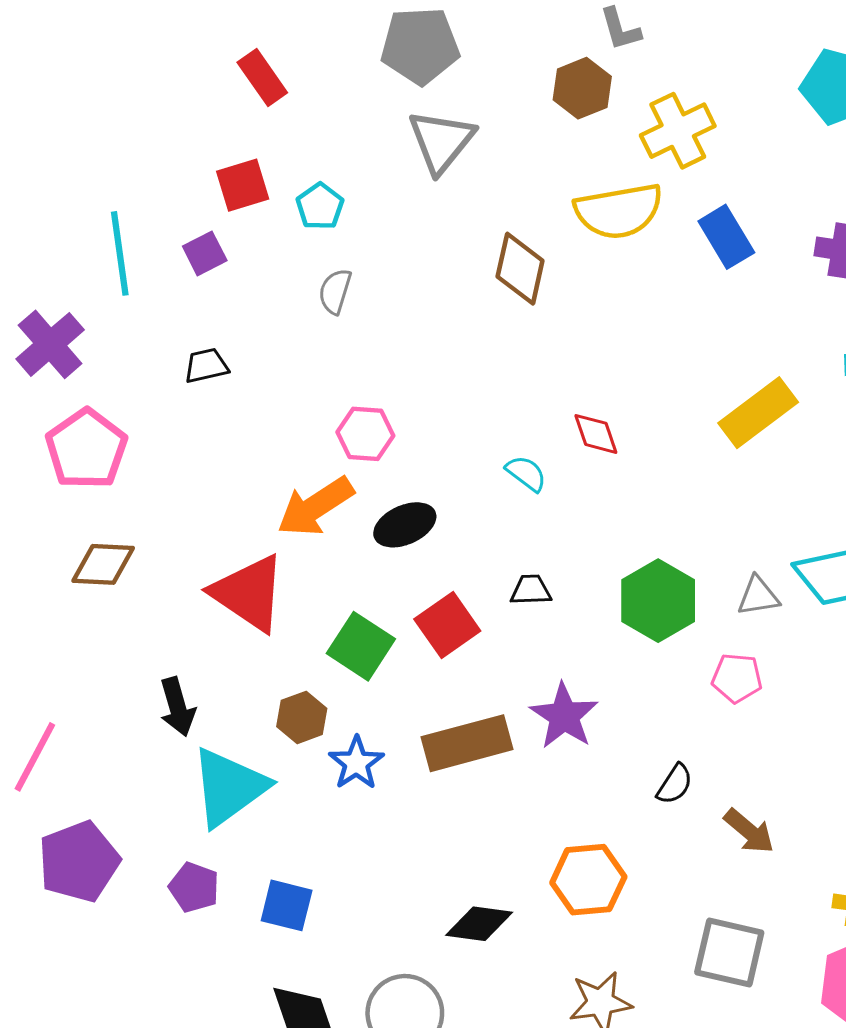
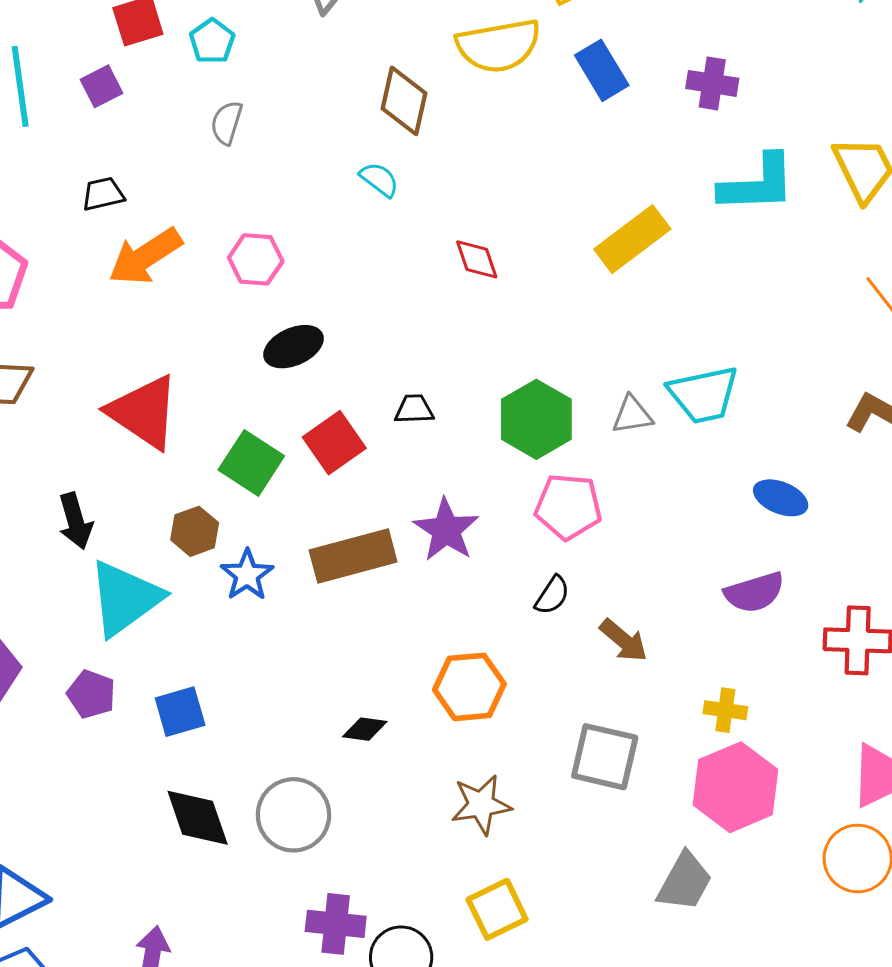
cyan semicircle: (526, 473) -> (379, 179), moved
orange arrow: (315, 507) -> (145, 256), moved
pink pentagon: (737, 678) -> (568, 507), moved, size x1.4
blue square: (287, 905) -> (180, 712), turned -30
black diamond: (479, 924) -> (365, 729), size x0.7

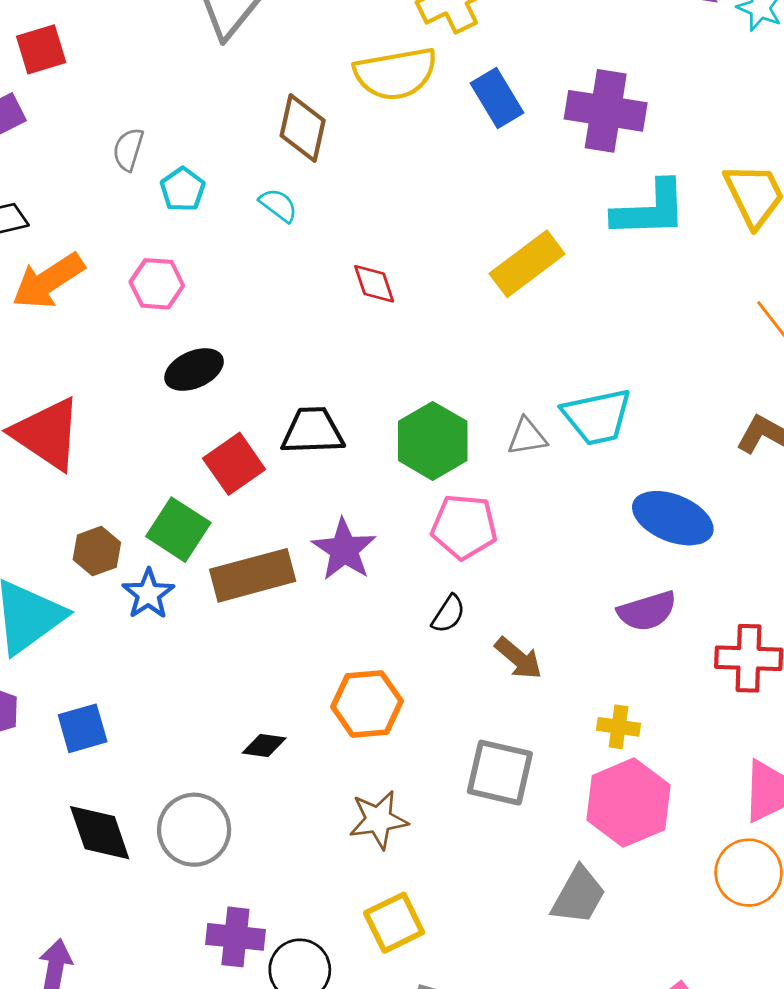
cyan pentagon: (212, 41) -> (183, 189), moved
purple cross: (712, 83) -> (606, 111), size x1.6
black trapezoid: (414, 409) -> (313, 431), size x1.6
green square: (251, 463) -> (178, 530), moved
blue ellipse: (781, 498) -> (673, 518), size x1.5

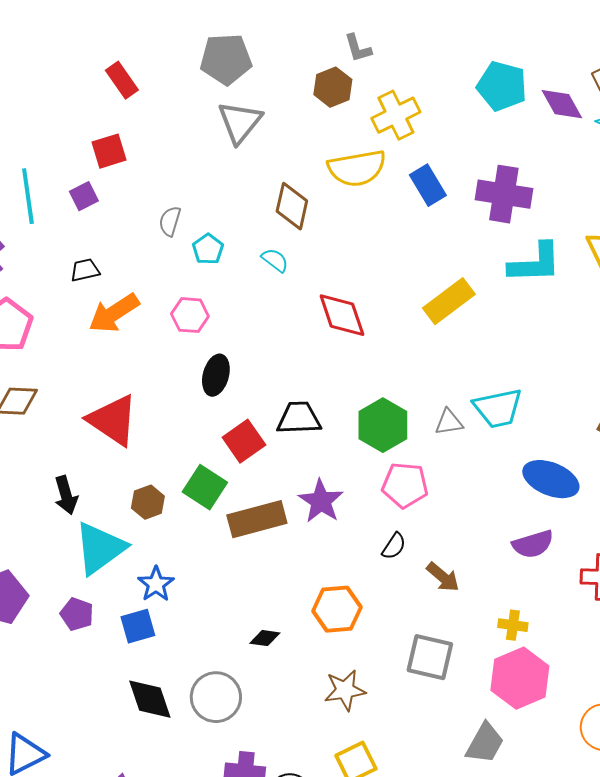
red diamond: (374, 284) -> (342, 315), size x1.6
black ellipse: (194, 370) -> (216, 375), turned -51
blue star: (148, 594) -> (156, 584), moved

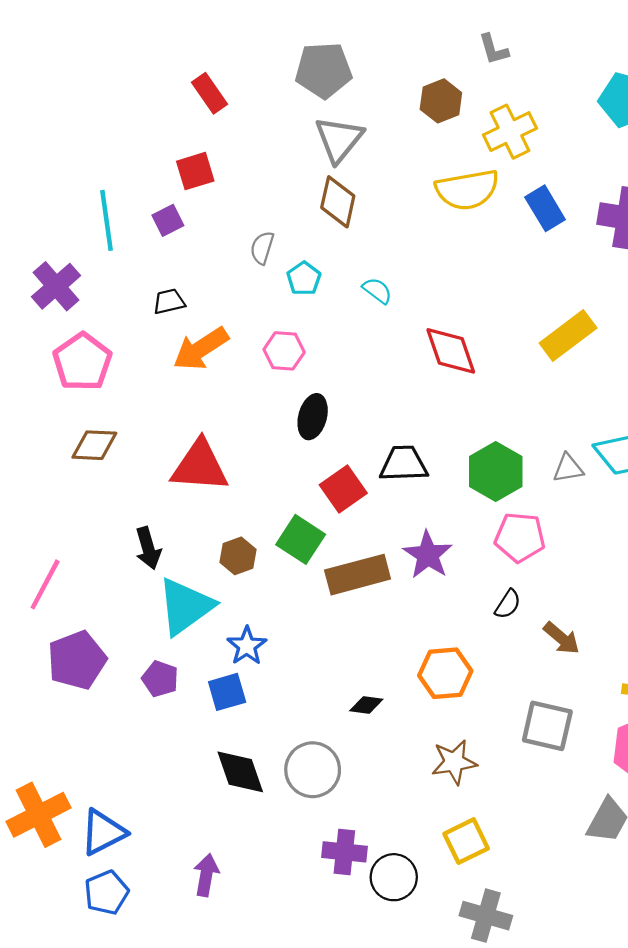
gray L-shape: (358, 48) -> (494, 49), moved
brown diamond: (292, 206) -> (338, 202), moved
red triangle: (113, 420) -> (200, 466), turned -30

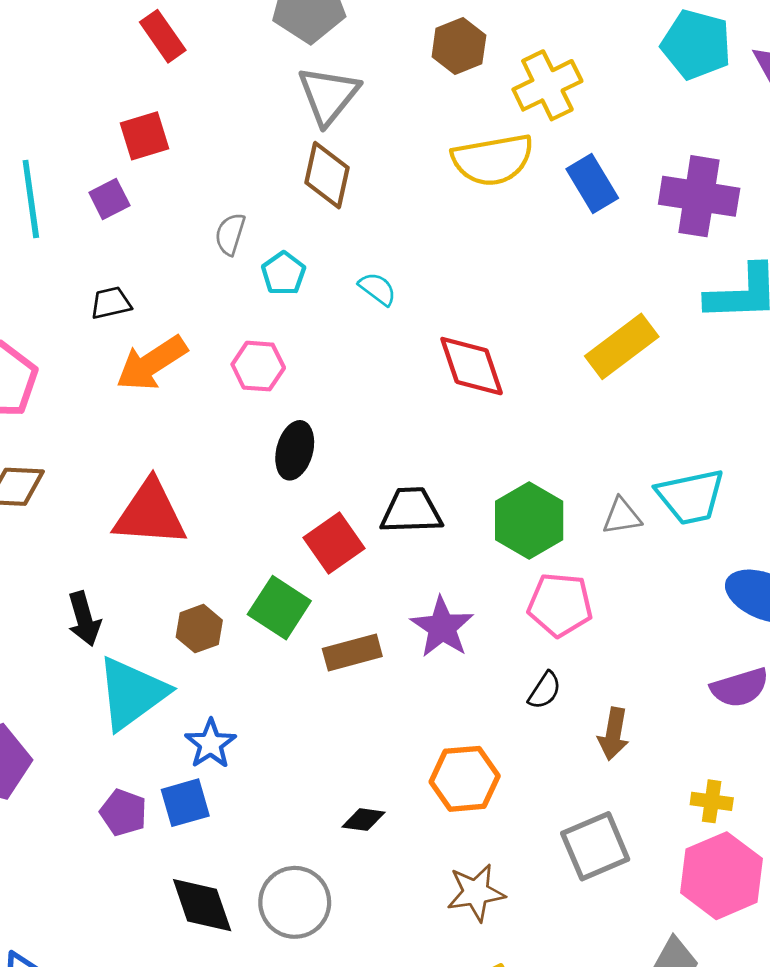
brown rectangle: (358, 575) -> (352, 652), size x0.7
brown arrow: (562, 638) -> (613, 734), turned 60
purple pentagon: (160, 679) -> (123, 813), moved
gray square: (547, 726) -> (595, 846), turned -36

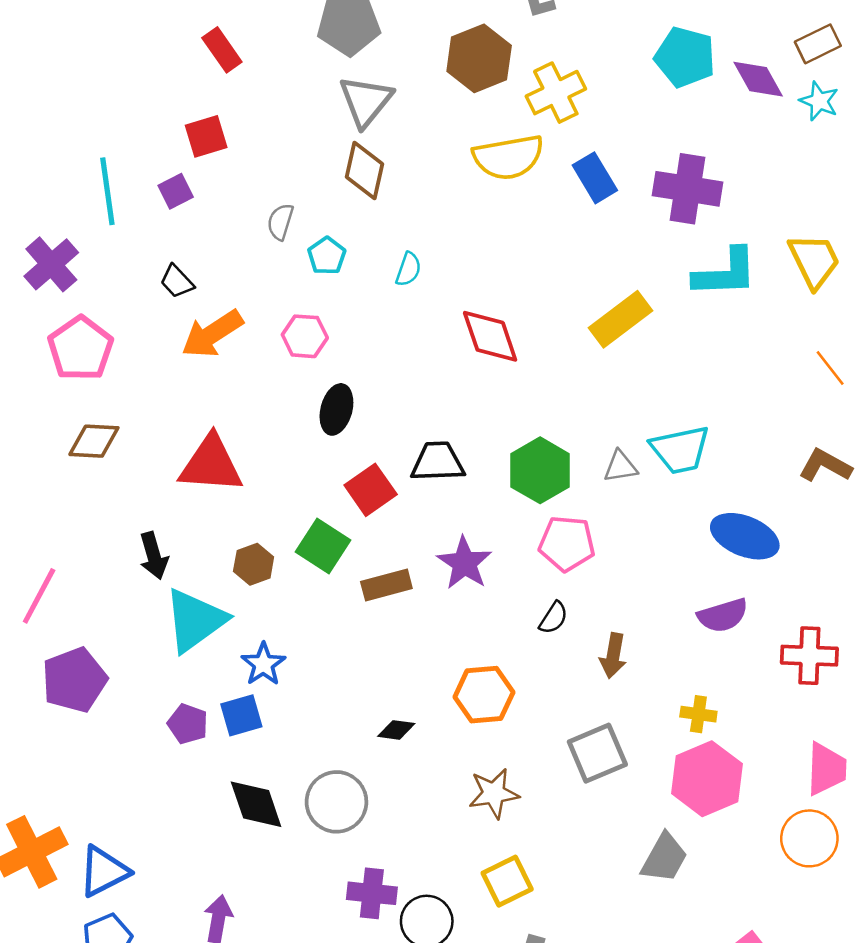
brown hexagon: (459, 46) -> (479, 58), size x1.4
cyan semicircle: (378, 289) -> (408, 269), turned 72
black trapezoid: (111, 303) -> (177, 281), turned -120

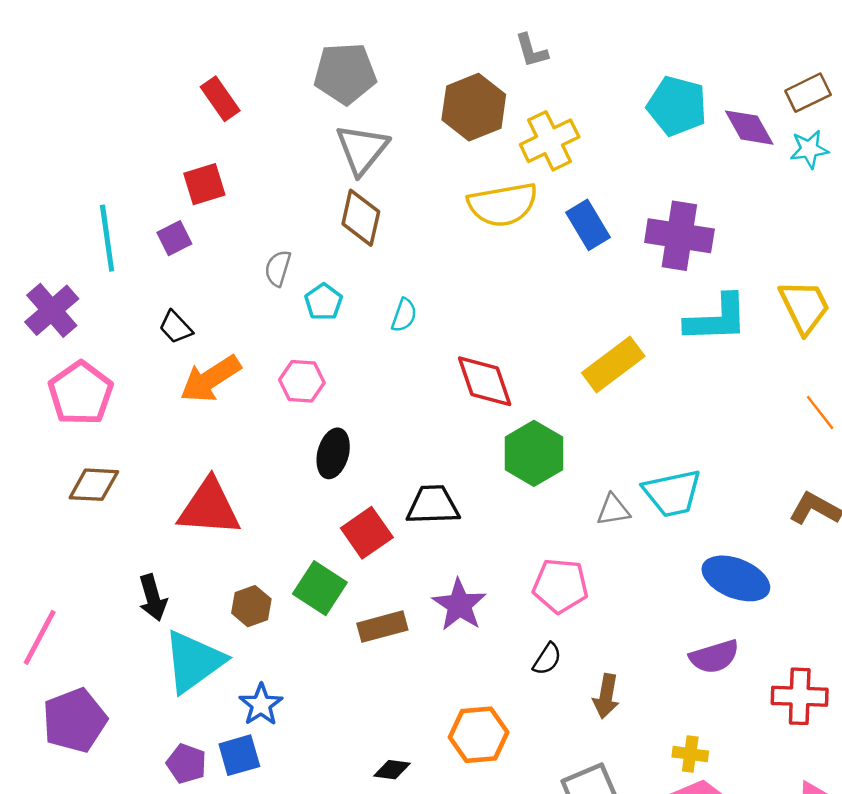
cyan star: (819, 101) -> (809, 149), turned -30
green hexagon: (540, 470) -> (534, 453), moved

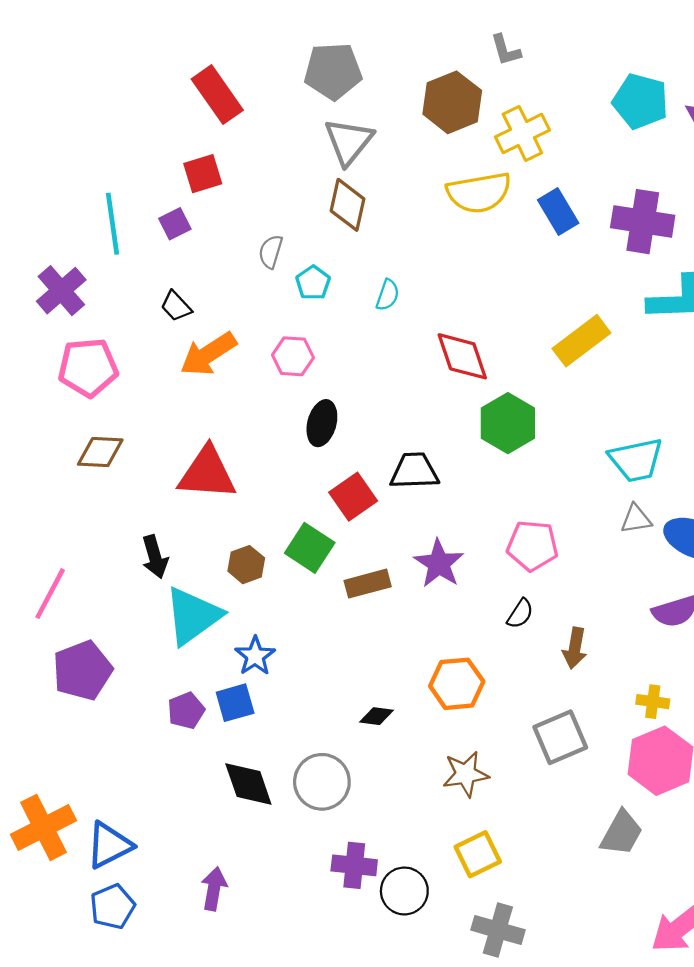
red rectangle: (220, 99) -> (217, 95), size x1.4
pink pentagon: (81, 393) -> (88, 367), turned 30
gray triangle: (613, 510) -> (636, 519), moved
purple pentagon: (186, 764) -> (186, 711), turned 30

